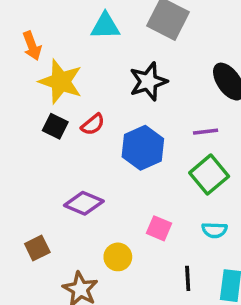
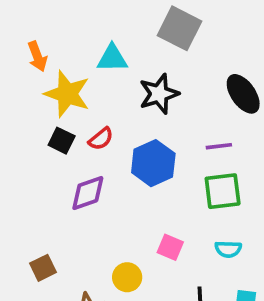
cyan triangle: (105, 26) -> (112, 58), moved
green square: (209, 175) -> (223, 191), turned 33
purple diamond: (84, 203) -> (88, 193), moved, turned -42

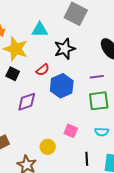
red semicircle: (101, 139) -> (43, 70), moved

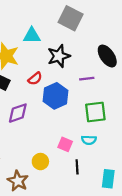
purple line: (97, 77) -> (87, 79), moved
cyan semicircle: (102, 132) -> (89, 140), moved
black line: (87, 159) -> (77, 167), moved

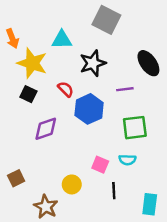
red semicircle: (35, 79) -> (66, 89), turned -96

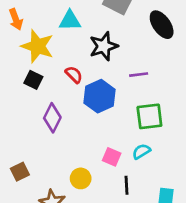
black ellipse: (148, 63) -> (162, 25), moved
purple diamond: (46, 129) -> (52, 118), turned -45
cyan semicircle: (127, 160) -> (141, 151), turned 147

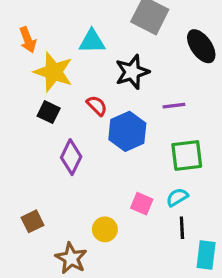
black line: (127, 185) -> (182, 228), moved

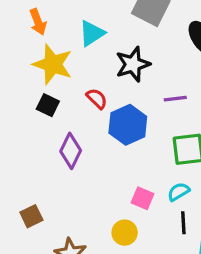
orange arrow: (28, 40) -> (38, 22), moved
cyan triangle: (92, 41) -> (92, 33), turned -32
yellow circle: (105, 229) -> (125, 233), moved

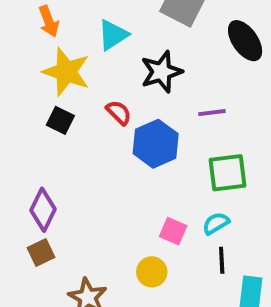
purple diamond: (71, 151) -> (43, 210), moved

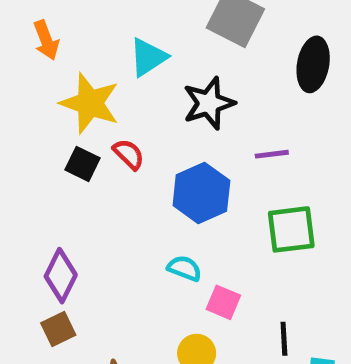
orange arrow: (49, 21) -> (46, 40), moved
black ellipse: (245, 41) -> (313, 64), turned 45
red semicircle: (119, 113) -> (129, 154), moved
cyan semicircle: (216, 223) -> (184, 268), moved, turned 52

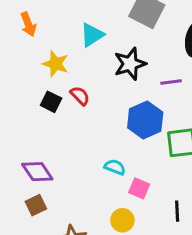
yellow star: (90, 103) -> (56, 64), size x0.7
purple line: (272, 154) -> (171, 82), moved
blue hexagon: (201, 193) -> (145, 120), moved
purple diamond: (61, 276) -> (37, 172), turned -60

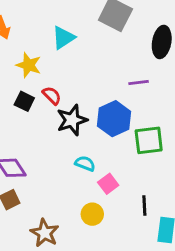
black star: (130, 64) -> (72, 120), moved
pink square: (139, 188) -> (108, 184), turned 30

